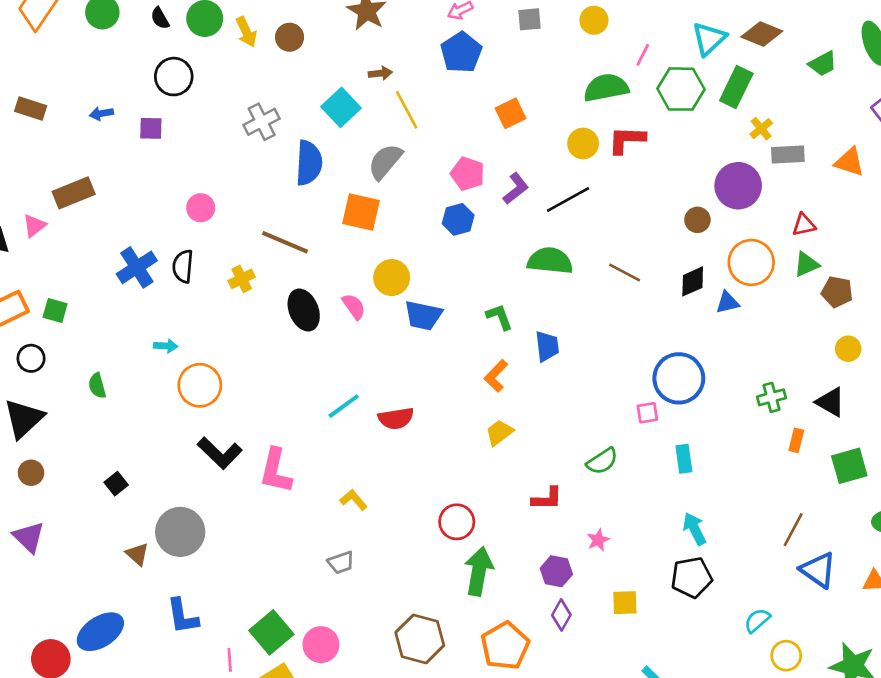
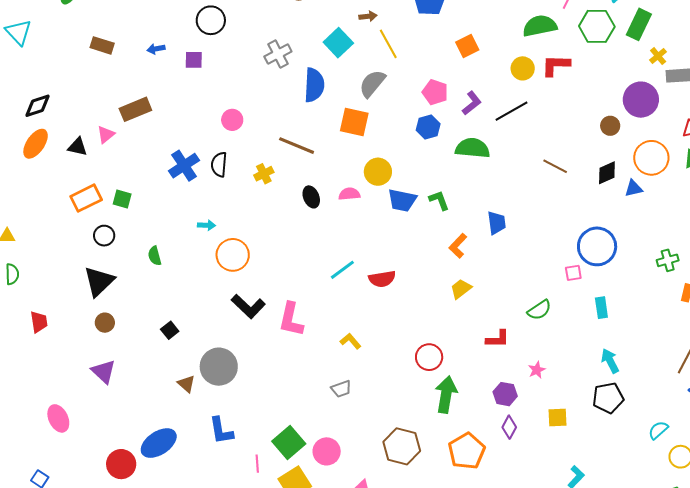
green semicircle: (550, 261) -> (473, 148), moved
pink semicircle: (354, 306) -> (349, 194), turned -60
black ellipse: (304, 310) -> (311, 197), size x0.7
green L-shape: (499, 317) -> (439, 200), moved

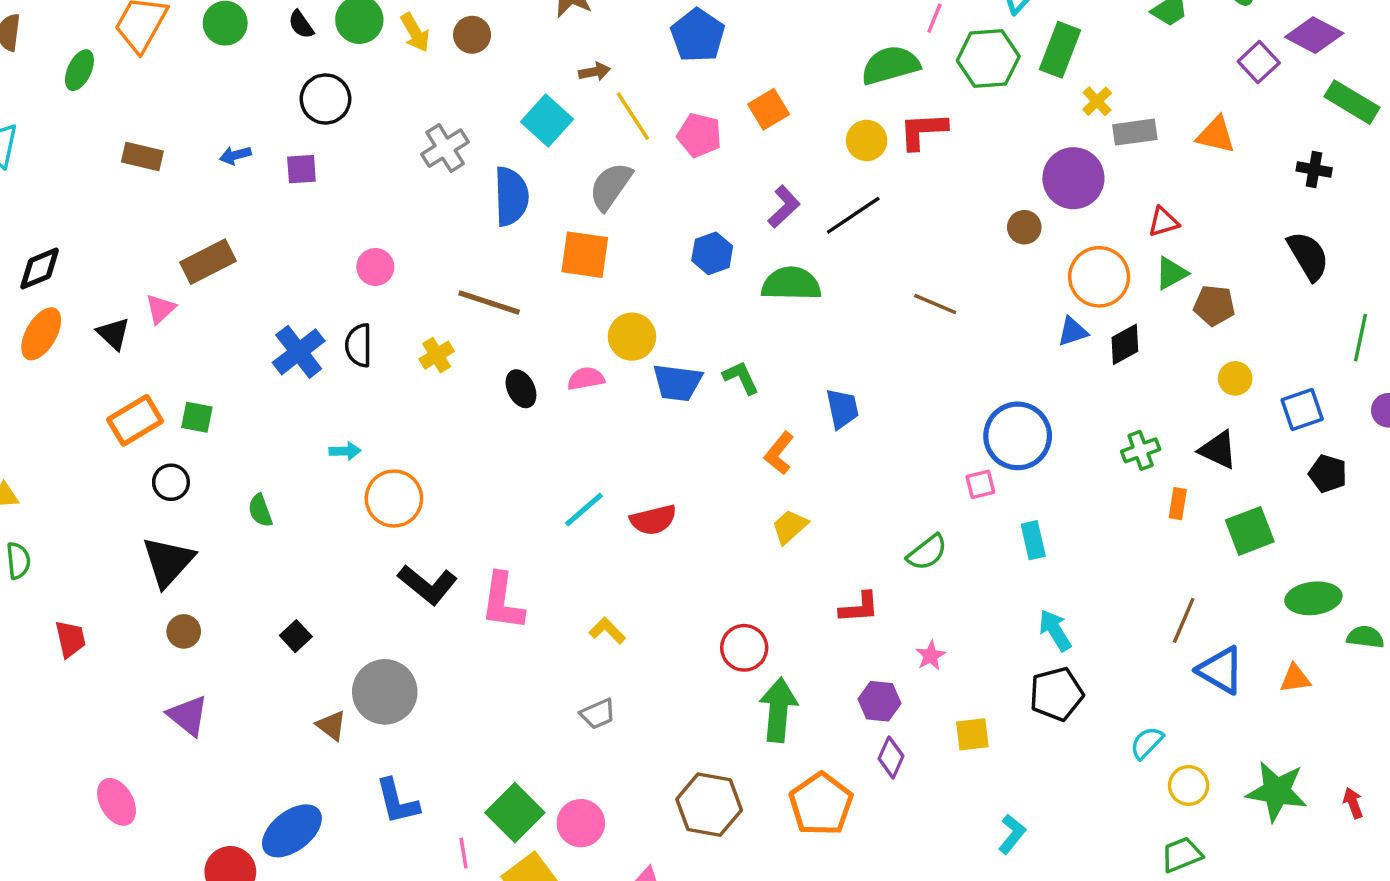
pink pentagon: (435, 92) -> (699, 135), moved
black triangle: (77, 147) -> (113, 334), turned 35
black diamond: (607, 173) -> (1125, 344), moved

